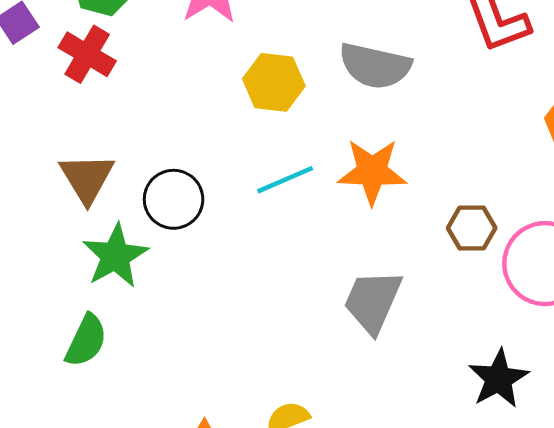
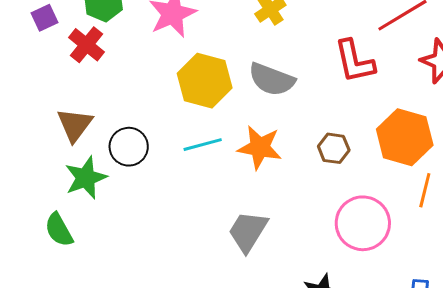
yellow hexagon: (274, 82) -> (205, 81), size x1.4
brown hexagon: (472, 228) -> (334, 148), moved
green semicircle: (86, 341) -> (59, 230), turned 117

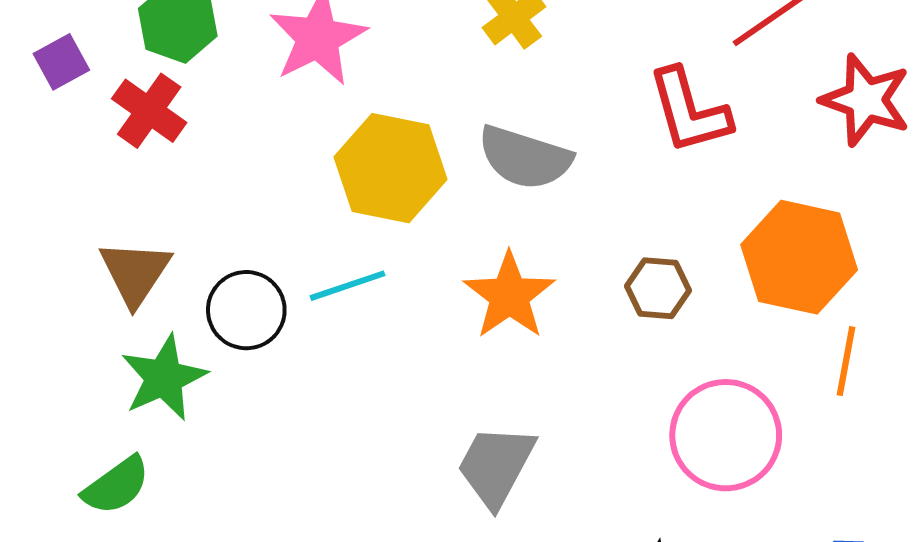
cyan line: (203, 145) -> (348, 286), moved
orange star: (260, 147) -> (509, 296), turned 30
green semicircle: (59, 230) -> (116, 486), turned -93

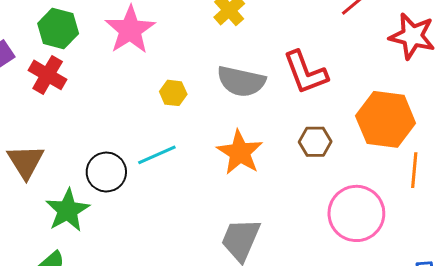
red L-shape: (689, 111) -> (305, 72), moved
yellow hexagon: (390, 168) -> (173, 93), size x0.5
brown triangle: (135, 273) -> (26, 162), moved

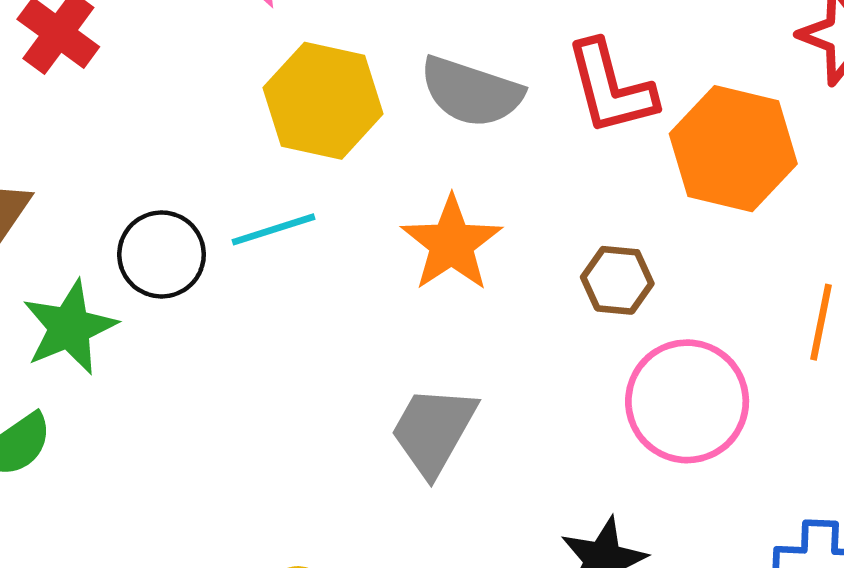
yellow hexagon: (173, 93) -> (323, 101), size x2.0
orange hexagon: (386, 119) -> (733, 149), moved
brown hexagon: (315, 142) -> (617, 280), moved

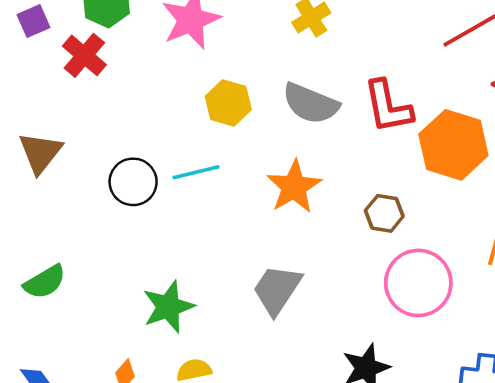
yellow hexagon: (323, 101) -> (228, 103), size x0.7
green star: (69, 327) -> (168, 307), moved

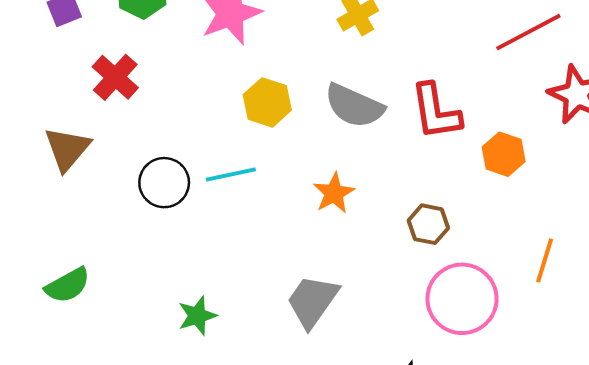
red cross: (84, 55) -> (115, 77), moved
orange hexagon: (453, 145) -> (504, 154), size x0.6
orange star: (294, 187) -> (334, 193), size x0.7
green star: (168, 307) -> (197, 316), size x0.7

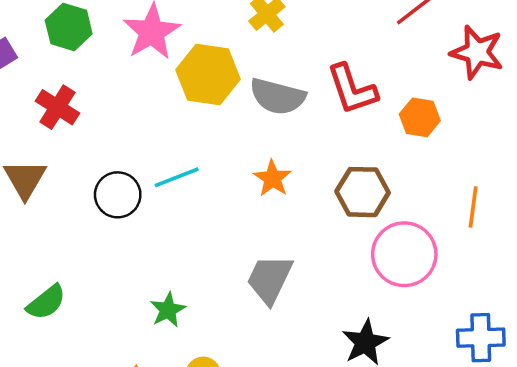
yellow hexagon: (267, 102) -> (208, 74), moved, size x1.4
brown hexagon: (428, 224) -> (363, 192), size x1.4

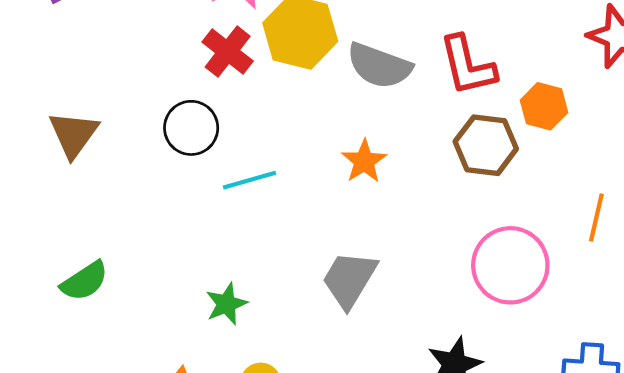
red cross: (57, 107) -> (228, 52), moved
cyan line: (177, 177) -> (250, 180), moved
brown hexagon: (363, 192) -> (486, 145), moved
black circle: (118, 195) -> (191, 128), moved

